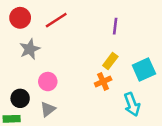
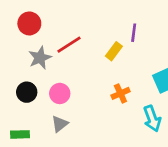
red line: (56, 20) -> (69, 45), moved
yellow rectangle: (110, 61) -> (114, 51), moved
black circle: (20, 98) -> (27, 92), moved

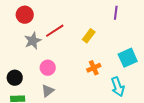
purple line: (134, 33) -> (116, 13), moved
black circle: (27, 92) -> (15, 78), moved

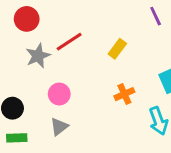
purple line: (116, 13) -> (156, 16), turned -32

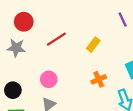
gray star: (38, 56) -> (16, 48), moved, turned 30

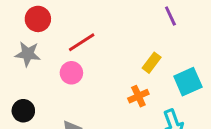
yellow rectangle: (93, 45) -> (152, 63), moved
pink circle: (49, 79) -> (71, 73), moved

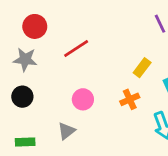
pink circle: (71, 73) -> (83, 99), moved
black circle: (23, 111) -> (22, 97), moved

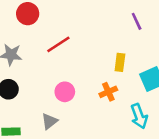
red circle: (35, 26) -> (28, 14), moved
yellow rectangle: (142, 68) -> (120, 62), turned -30

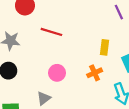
red line: (58, 44) -> (51, 32), turned 50

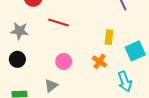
orange cross: (95, 73) -> (99, 61), turned -32

